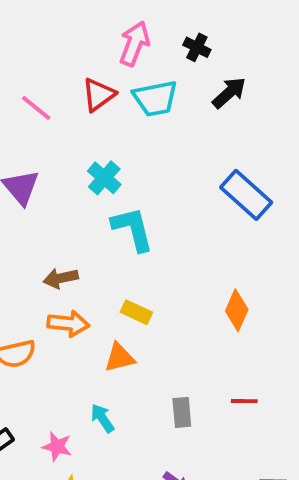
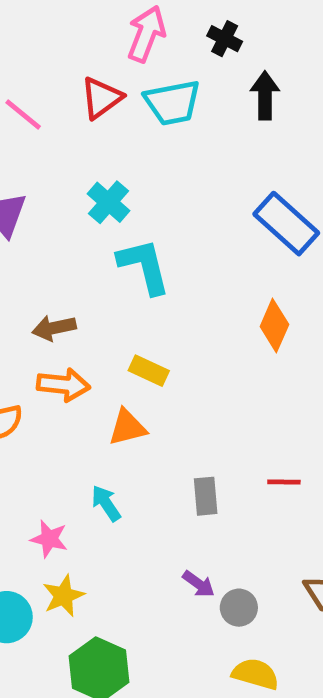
black arrow: (229, 93) -> (265, 96), turned -48
orange diamond: (237, 310) -> (274, 325), moved

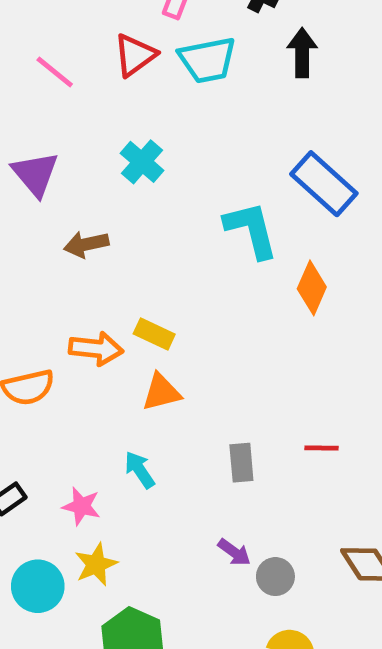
cyan L-shape: (144, 266) -> (251, 230), moved
brown arrow: (54, 328) -> (86, 244), moved
yellow rectangle: (149, 371) -> (154, 334), moved

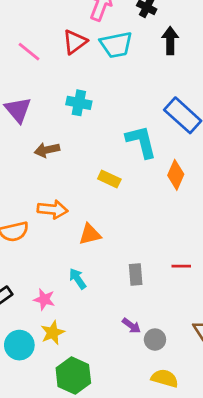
cyan cross: (142, 162) -> (79, 103), turned -30
yellow rectangle: (154, 334) -> (109, 179), moved

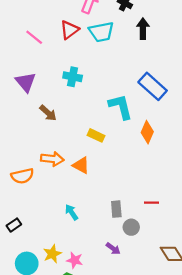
brown arrow: (47, 150) -> (48, 113), turned -126
orange triangle: (90, 234) -> (81, 165), moved, turned 42
pink star: (44, 299) -> (75, 260), moved
gray circle: (155, 340) -> (131, 227), moved

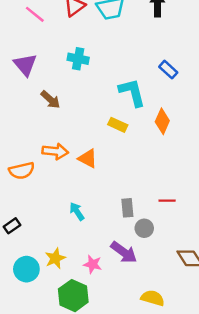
blue rectangle: (153, 86) -> (168, 70), size x0.6
yellow rectangle: (96, 135) -> (118, 125), moved
purple arrow: (113, 249) -> (124, 252), size x1.6
pink star: (75, 260) -> (93, 264), moved

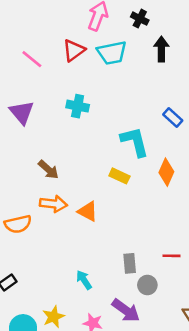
brown arrow: (50, 100) -> (48, 170), moved
cyan arrow: (77, 211) -> (84, 280), moved

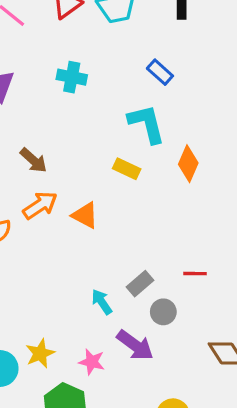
blue rectangle: (173, 118) -> (160, 72), moved
orange arrow: (53, 204) -> (40, 205), turned -40
gray rectangle: (130, 263) -> (140, 284), turned 54
cyan arrow: (84, 280) -> (102, 302), moved

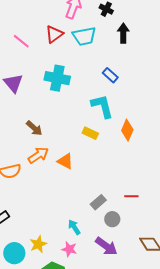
cyan cross: (72, 77) -> (57, 78), size x1.4
cyan arrow: (102, 302) -> (74, 227), moved
purple arrow: (135, 345) -> (106, 246), moved

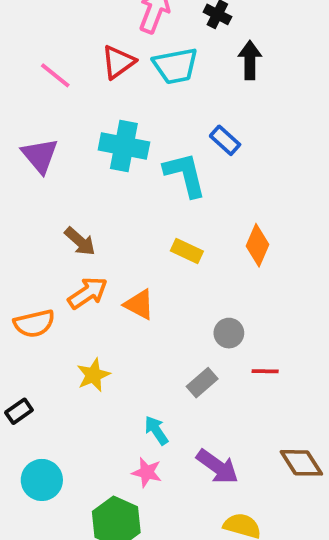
cyan L-shape: (102, 106) -> (185, 175), moved
gray circle: (112, 219) -> (229, 333), moved
yellow star: (38, 244) -> (93, 375), moved

